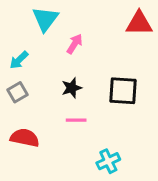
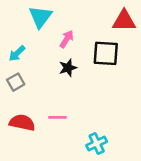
black star: (72, 88) -> (68, 68), moved
black square: (123, 91) -> (106, 53), moved
pink line: (76, 120) -> (57, 117), moved

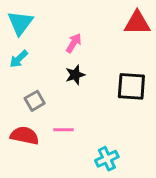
cyan triangle: (40, 17) -> (20, 23), moved
black square: (106, 53) -> (131, 86), moved
gray square: (16, 82) -> (35, 101), moved

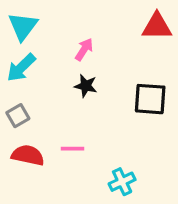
cyan arrow: (19, 59) -> (21, 68), size x1.4
black star: (75, 75) -> (86, 86), turned 30
gray square: (35, 101) -> (18, 116), moved

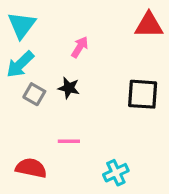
black star: (86, 86) -> (69, 88), moved
gray square: (18, 116) -> (34, 94), moved, turned -30
red semicircle: (28, 155) -> (31, 168), moved

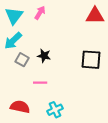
pink arrow: (80, 47) -> (40, 13), moved
pink line: (69, 141) -> (40, 83), moved
cyan cross: (116, 173) -> (55, 110), moved

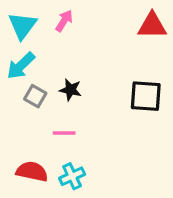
cyan cross: (55, 110) -> (72, 176), moved

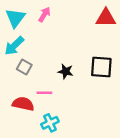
black star: (70, 90) -> (66, 71), moved
red semicircle: (32, 171) -> (23, 104), moved

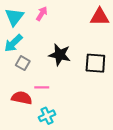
black star: (66, 71) -> (60, 55), moved, size x1.5

